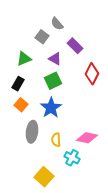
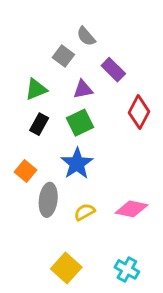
purple triangle: (55, 59) -> (83, 89), turned -40
black rectangle: (18, 84) -> (39, 124), moved
orange square: (21, 105) -> (25, 171), moved
yellow semicircle: (56, 140) -> (85, 212), turned 64
cyan cross: (72, 158) -> (127, 269), moved

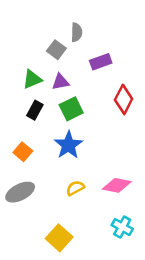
gray semicircle: (86, 36) -> (77, 32), turned -138
purple rectangle: (113, 70) -> (101, 62), turned -65
purple triangle: (83, 89) -> (60, 82), moved
gray ellipse: (48, 200) -> (20, 192), moved, turned 56
cyan cross: (127, 269) -> (122, 227), moved

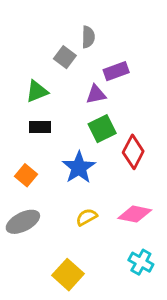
purple triangle: (60, 82) -> (96, 94), moved
red diamond: (124, 99) -> (133, 152), moved
green square: (71, 109) -> (102, 129), moved
black rectangle: (35, 110) -> (40, 127), turned 60

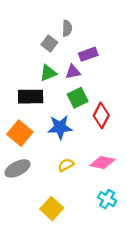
green triangle: (37, 91) -> (48, 73), moved
black rectangle: (40, 127) -> (31, 97), size x1.5
blue star: (79, 167) -> (60, 127), turned 30
orange square: (26, 175) -> (20, 133), size x1.5

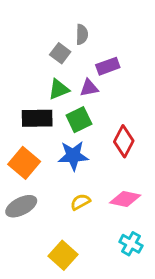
green square: (78, 98) -> (79, 120), moved

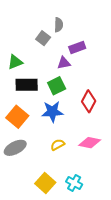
green triangle: (59, 89) -> (15, 62), moved
cyan cross: (131, 244) -> (74, 183), moved

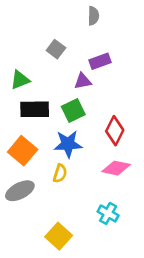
gray semicircle: (59, 25) -> (93, 16), moved
pink diamond: (90, 143) -> (116, 168), moved
yellow semicircle: (58, 145) -> (60, 173), moved, turned 136
cyan cross: (74, 183) -> (108, 213), moved

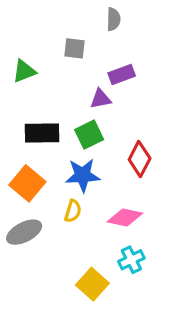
gray square: (56, 49) -> (74, 48), moved, turned -30
green triangle: (20, 80) -> (24, 71), moved
pink diamond: (116, 168) -> (125, 217), moved
cyan cross: (108, 213) -> (131, 260), turned 35
yellow square: (59, 236) -> (92, 284), moved

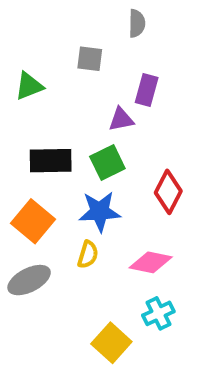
purple rectangle: (122, 74) -> (147, 90), turned -55

